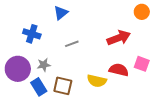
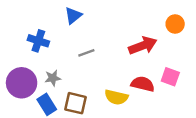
orange circle: (142, 12) -> (175, 24), moved

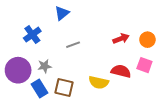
orange circle: (175, 24) -> (147, 40), moved
blue cross: (38, 41) -> (32, 35), turned 36
red arrow: (143, 46) -> (121, 39), size x0.7

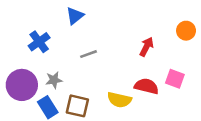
red arrow: (121, 39) -> (147, 47), turned -42
orange circle: (147, 40) -> (186, 31), moved

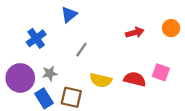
red arrow: (147, 47) -> (135, 33), moved, turned 48
gray line: (88, 54) -> (81, 50), turned -35
yellow semicircle: (119, 100) -> (101, 80), moved

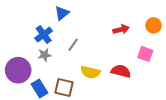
blue cross: (36, 38) -> (44, 35), moved
pink square: (161, 72) -> (145, 54), moved
gray star: (50, 73) -> (45, 55), moved

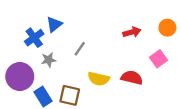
blue triangle: (62, 13) -> (54, 24), moved
blue cross: (44, 35) -> (34, 38), moved
pink square: (145, 54) -> (159, 59), turned 35

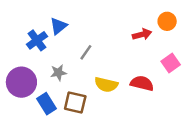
orange circle: (167, 28) -> (167, 21), moved
gray star: (49, 60) -> (58, 73), moved

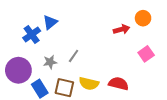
gray line: (86, 52) -> (74, 56), moved
red semicircle: (142, 83) -> (119, 84), moved
yellow semicircle: (106, 85) -> (89, 84), moved

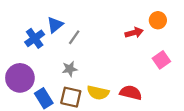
gray line: (74, 56) -> (74, 37), moved
gray star: (50, 62) -> (70, 69), moved

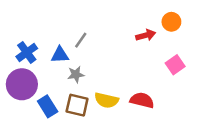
blue triangle: (55, 25) -> (60, 55), moved, turned 36
blue cross: (35, 38) -> (27, 52), moved

